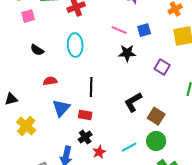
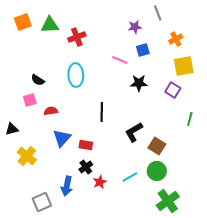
pink square: (28, 16) -> (30, 100), moved
blue square: (144, 30) -> (143, 50), moved
black star: (127, 53) -> (139, 83), moved
purple square: (162, 67) -> (173, 90), moved
black line: (91, 87) -> (102, 112), moved

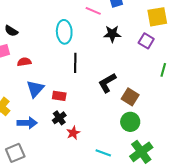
cyan ellipse: (76, 75) -> (64, 32), moved
cyan line: (130, 177) -> (103, 153), moved, turned 49
blue arrow: (67, 186) -> (27, 123), moved, turned -102

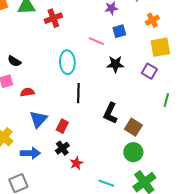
black L-shape: (107, 83) -> (110, 113), turned -35
red rectangle: (59, 96) -> (62, 126), turned -72

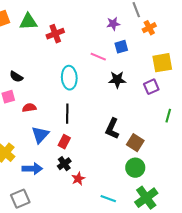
orange cross: (152, 20) -> (149, 28), moved
purple square: (149, 71) -> (151, 87), turned 35
black line: (78, 93) -> (67, 114), moved

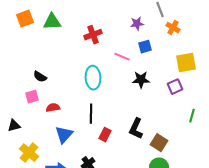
orange cross: (149, 28) -> (173, 28), turned -32
red cross: (55, 34) -> (93, 35), moved
red rectangle: (64, 142) -> (105, 135), moved

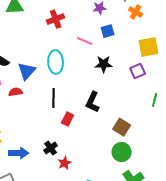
black L-shape: (136, 129) -> (93, 102), moved
blue triangle: (64, 135) -> (27, 71), moved

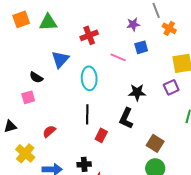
black star: (104, 64) -> (137, 92), moved
blue triangle: (27, 71) -> (60, 59), moved
red semicircle: (16, 92) -> (49, 131), moved, turned -32
black cross: (51, 148) -> (84, 164), turned 32

